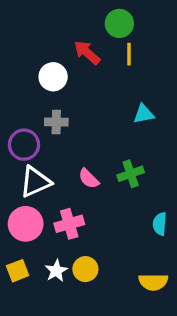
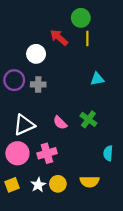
purple circle: (24, 145) -> (14, 80), moved
green cross: (131, 174) -> (88, 119), turned -35
yellow semicircle: (153, 282) -> (90, 182), moved

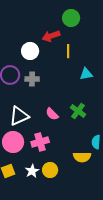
red arrow: (59, 38) -> (51, 36), turned -60
yellow line: (87, 39) -> (68, 51), moved
yellow semicircle: (90, 182) -> (82, 157), moved

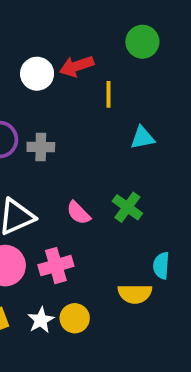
green circle: (71, 18) -> (142, 42), moved
white circle: (30, 51) -> (37, 74), moved

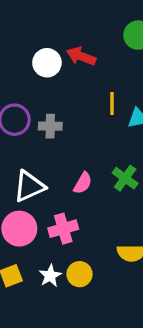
red arrow: (77, 66) -> (81, 56), turned 40
yellow line: (109, 94) -> (112, 103), moved
pink semicircle: (78, 213) -> (83, 183), turned -105

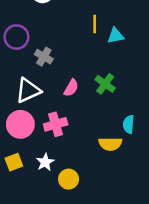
gray cross: (50, 126) -> (44, 57), moved, turned 30
yellow circle: (80, 274) -> (69, 179), moved

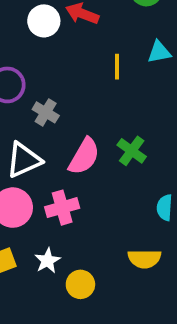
cyan triangle: (116, 36) -> (159, 52), moved
pink semicircle: (71, 88) -> (84, 156), size x1.5
yellow semicircle: (110, 144) -> (144, 259), moved

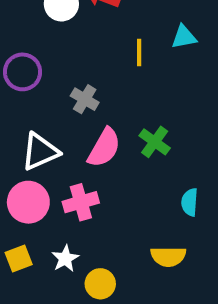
gray cross: (46, 112) -> (85, 99), moved

